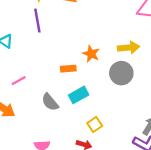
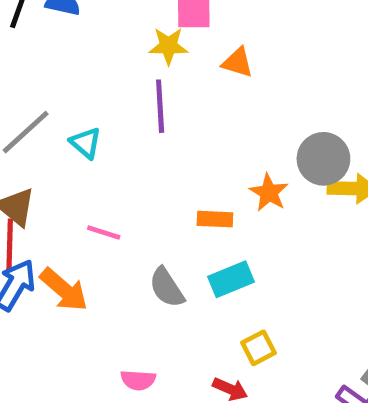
gray circle: (121, 73) -> (323, 159), moved
pink line: (19, 81) -> (104, 233), turned 40

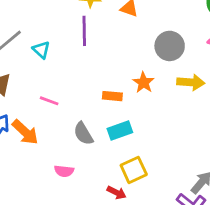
gray circle: (323, 159) -> (170, 46), moved
yellow square: (259, 348) -> (134, 170), size x1.4
pink semicircle: (138, 380) -> (64, 171), moved

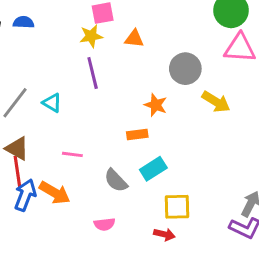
orange star: (144, 82) -> (156, 105), moved
yellow arrow: (191, 82) -> (216, 102), turned 40
yellow square: (134, 170) -> (177, 207), turned 36

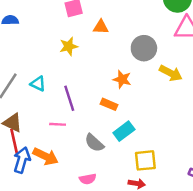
yellow star: (91, 36) -> (69, 46), moved
purple line: (93, 73) -> (69, 98), moved
orange rectangle: (137, 135) -> (109, 104), turned 35

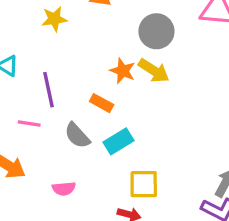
yellow arrow: (171, 73) -> (154, 71), moved
gray semicircle: (94, 143) -> (77, 136), moved
pink semicircle: (88, 179) -> (64, 189), moved

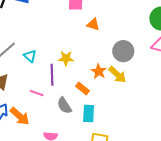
yellow star: (54, 19) -> (66, 58), moved
cyan rectangle: (118, 141) -> (89, 113), turned -66

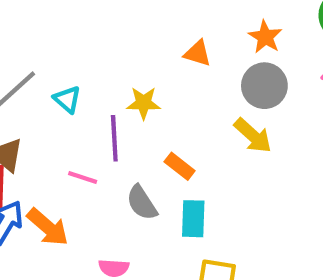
orange triangle: (93, 24) -> (198, 53), moved
orange star: (99, 71) -> (265, 37), moved

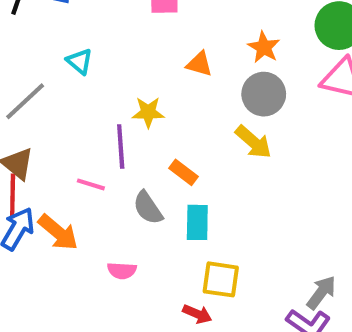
cyan triangle: (67, 99) -> (80, 61), moved

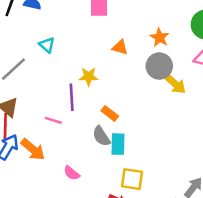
yellow arrow: (253, 142) -> (175, 84), moved
gray semicircle: (148, 208) -> (101, 136), moved
pink semicircle: (122, 271) -> (72, 173), turned 35

